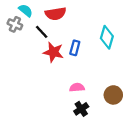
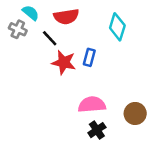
cyan diamond: (107, 37) -> (117, 27), moved
pink semicircle: (77, 87) -> (92, 105), size x1.5

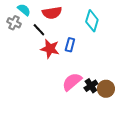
pink semicircle: (92, 105) -> (72, 82), turned -35
black cross: (97, 130) -> (91, 86), moved

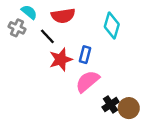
red star: (50, 49) -> (61, 59), turned -30
pink semicircle: (72, 82) -> (87, 81), moved

